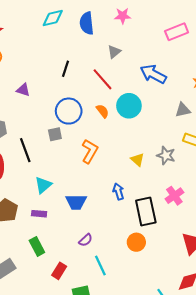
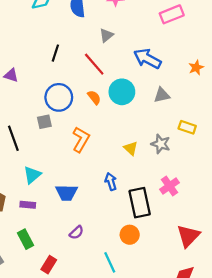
gray triangle: (183, 110) -> (162, 95), moved
cyan line: (100, 265) -> (110, 262), moved

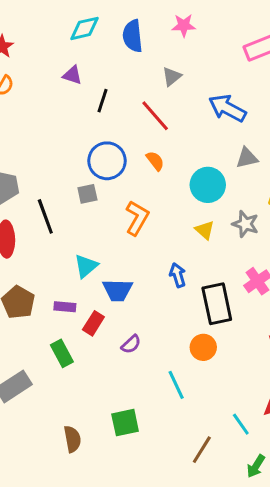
purple triangle: (11, 75) -> (72, 75), moved
cyan circle: (122, 92) -> (208, 185), moved
cyan triangle: (32, 175) -> (86, 266), moved
red rectangle: (49, 265) -> (93, 323), moved

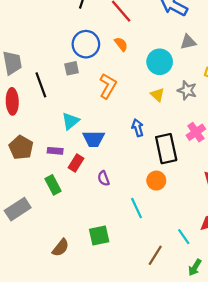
purple semicircle: (131, 344) -> (104, 178), turned 112
brown semicircle: (72, 439) -> (61, 248), turned 48

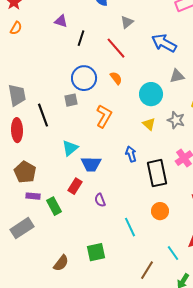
purple rectangle: (55, 151) -> (33, 196), moved
orange circle: (156, 181) -> (160, 211), moved

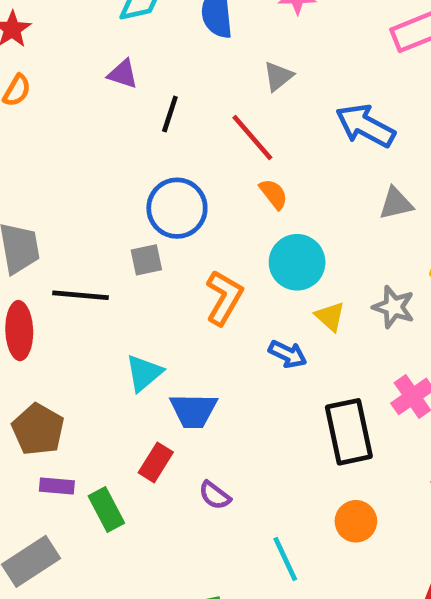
orange semicircle: (116, 78) -> (274, 194), moved
cyan circle: (151, 94) -> (297, 262), moved
black line: (43, 115) -> (80, 295), turned -65
blue arrow: (131, 154) -> (288, 354), moved, turned 133
purple semicircle: (100, 200) -> (215, 495), turned -32

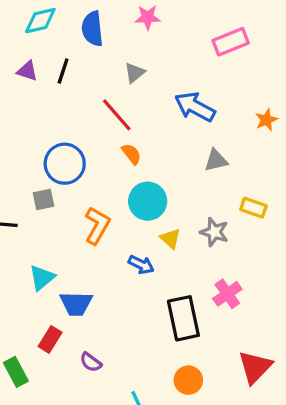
black line: (170, 114) -> (63, 71), moved

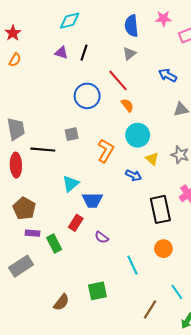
pink star: (148, 17) -> (163, 19), moved
blue semicircle: (92, 29) -> (131, 26), moved
blue arrow: (195, 107) -> (168, 75), size x0.7
blue circle: (65, 164) -> (87, 96), moved

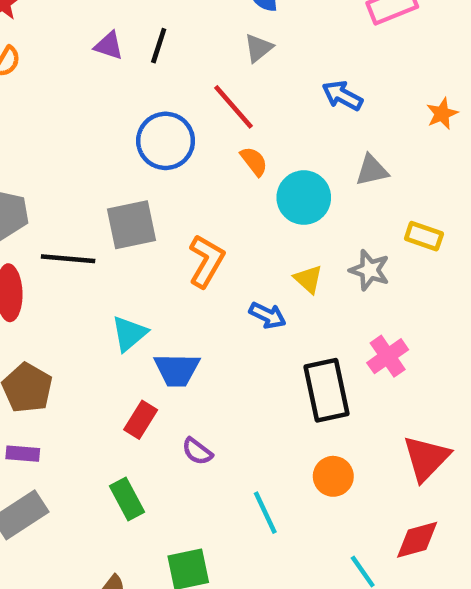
gray square: (72, 134) -> (132, 225), size x1.6
cyan circle: (138, 135) -> (304, 198), moved
purple rectangle: (32, 233) -> (23, 454), moved
green rectangle: (54, 243) -> (127, 499), moved

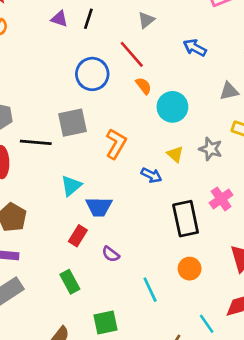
gray triangle: (372, 170) -> (229, 91), moved

